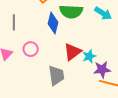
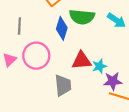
pink circle: (31, 49) -> (36, 56), size x1.6
red triangle: (73, 52) -> (82, 61), turned 30

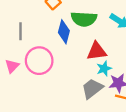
red triangle: (82, 61) -> (97, 51), moved
gray trapezoid: (63, 85) -> (92, 89), moved, turned -120

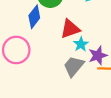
blue diamond: (64, 32) -> (34, 17), turned 35

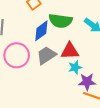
gray trapezoid: (74, 66) -> (46, 55), moved

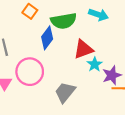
gray trapezoid: (46, 55) -> (65, 92), moved

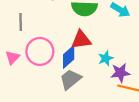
blue diamond: (47, 38) -> (69, 57), moved
red triangle: (83, 49) -> (81, 40), moved

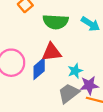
gray trapezoid: (70, 79) -> (69, 93), moved

